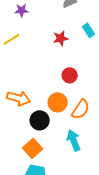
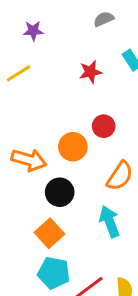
orange circle: (58, 102) -> (73, 147), moved

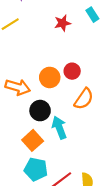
red circle: (104, 126) -> (72, 71), moved
cyan arrow: (110, 222) -> (59, 128), moved

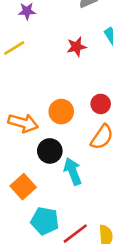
red circle: (72, 71) -> (101, 104), moved
orange square: (33, 140) -> (23, 187), moved

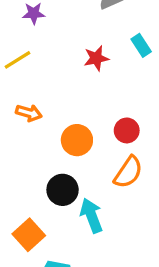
orange arrow: (23, 123) -> (29, 113), moved, size x0.7

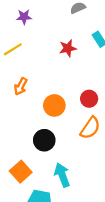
orange arrow: (29, 113) -> (21, 86), turned 102
cyan arrow: (91, 216) -> (62, 175), moved

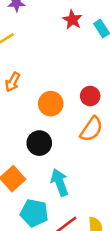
red star: (68, 48) -> (72, 20), moved, turned -30

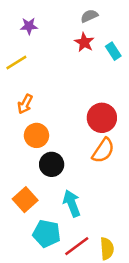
red circle: (90, 96) -> (102, 118), size x1.5
orange circle: (51, 104) -> (36, 135), moved

